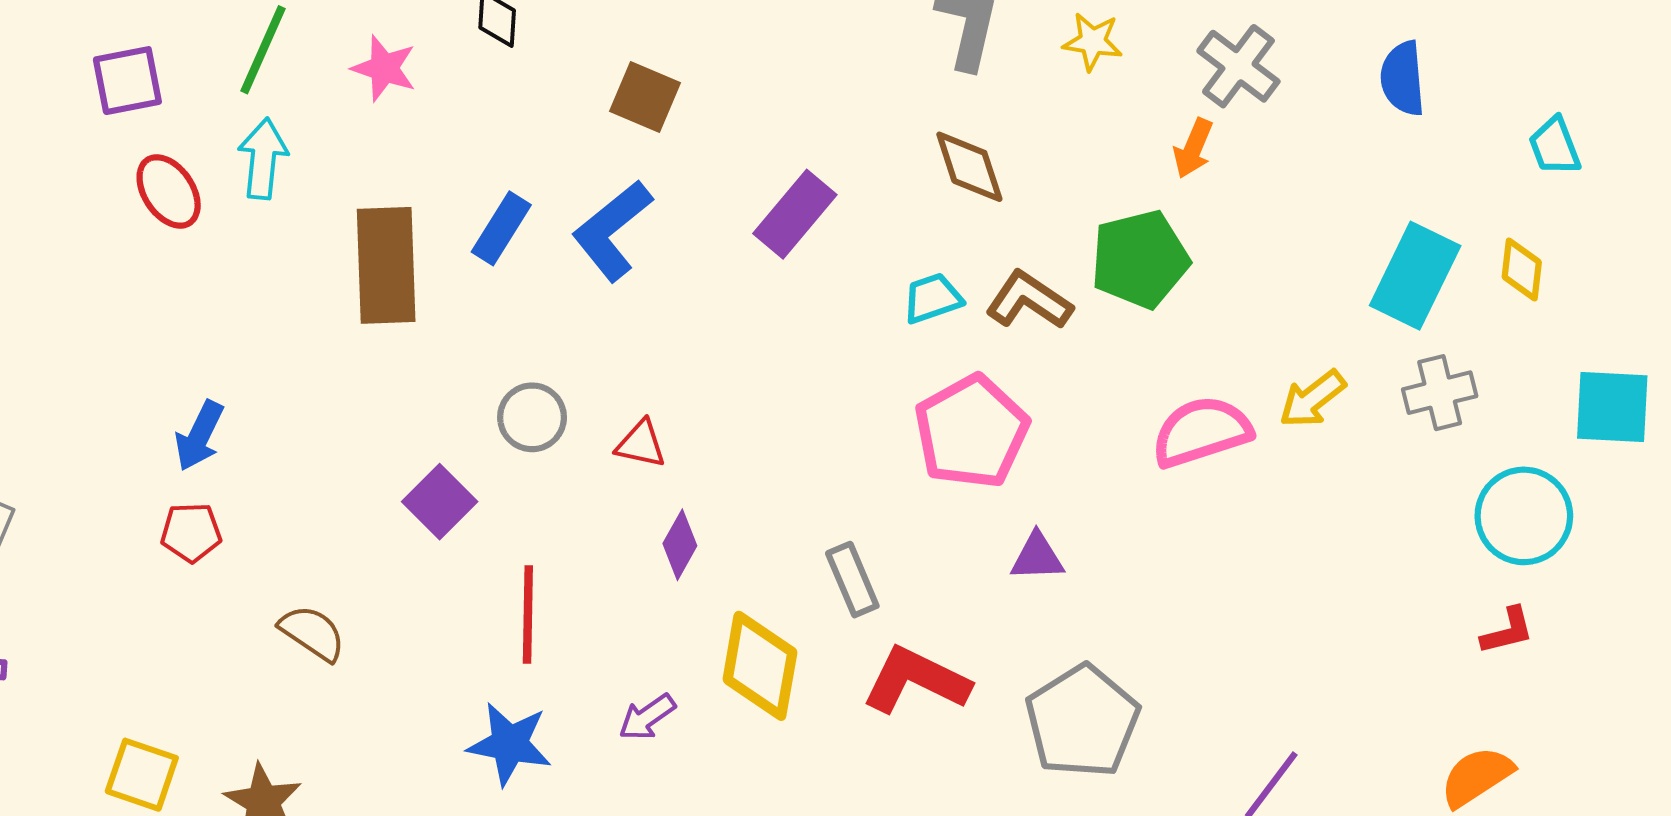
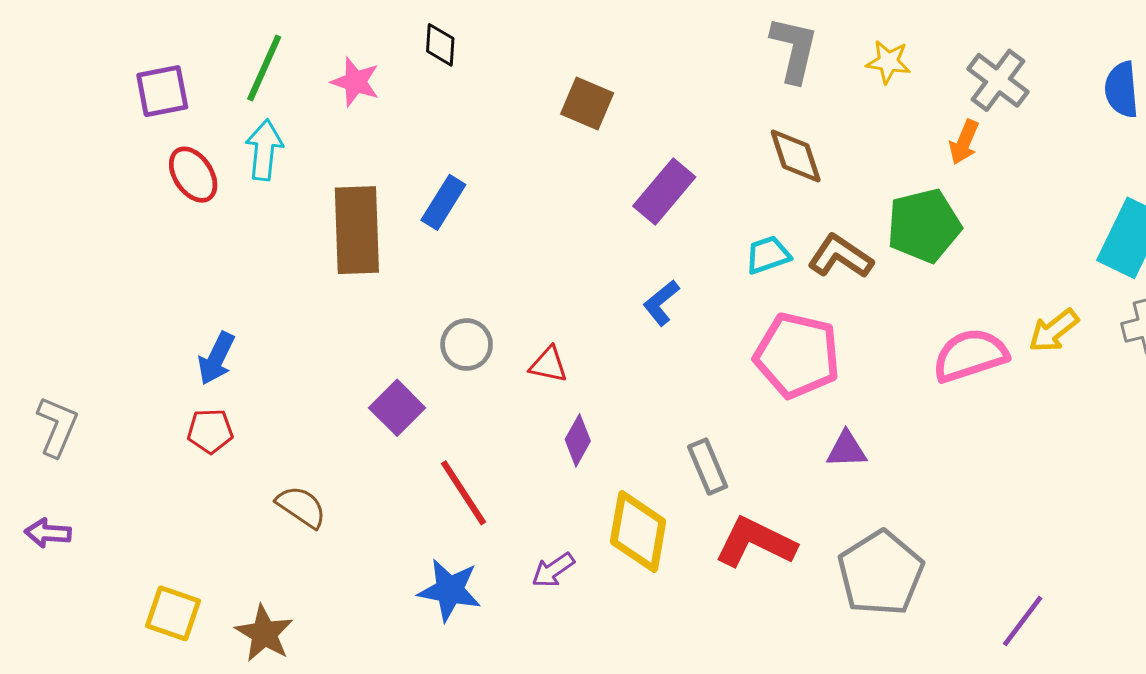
brown square: (645, 97) -> (587, 104), moved
blue L-shape: (612, 230) -> (661, 303), moved, size x0.6
pink pentagon: (971, 432) -> (797, 355), turned -30
red line: (528, 614) -> (463, 493), turned -34

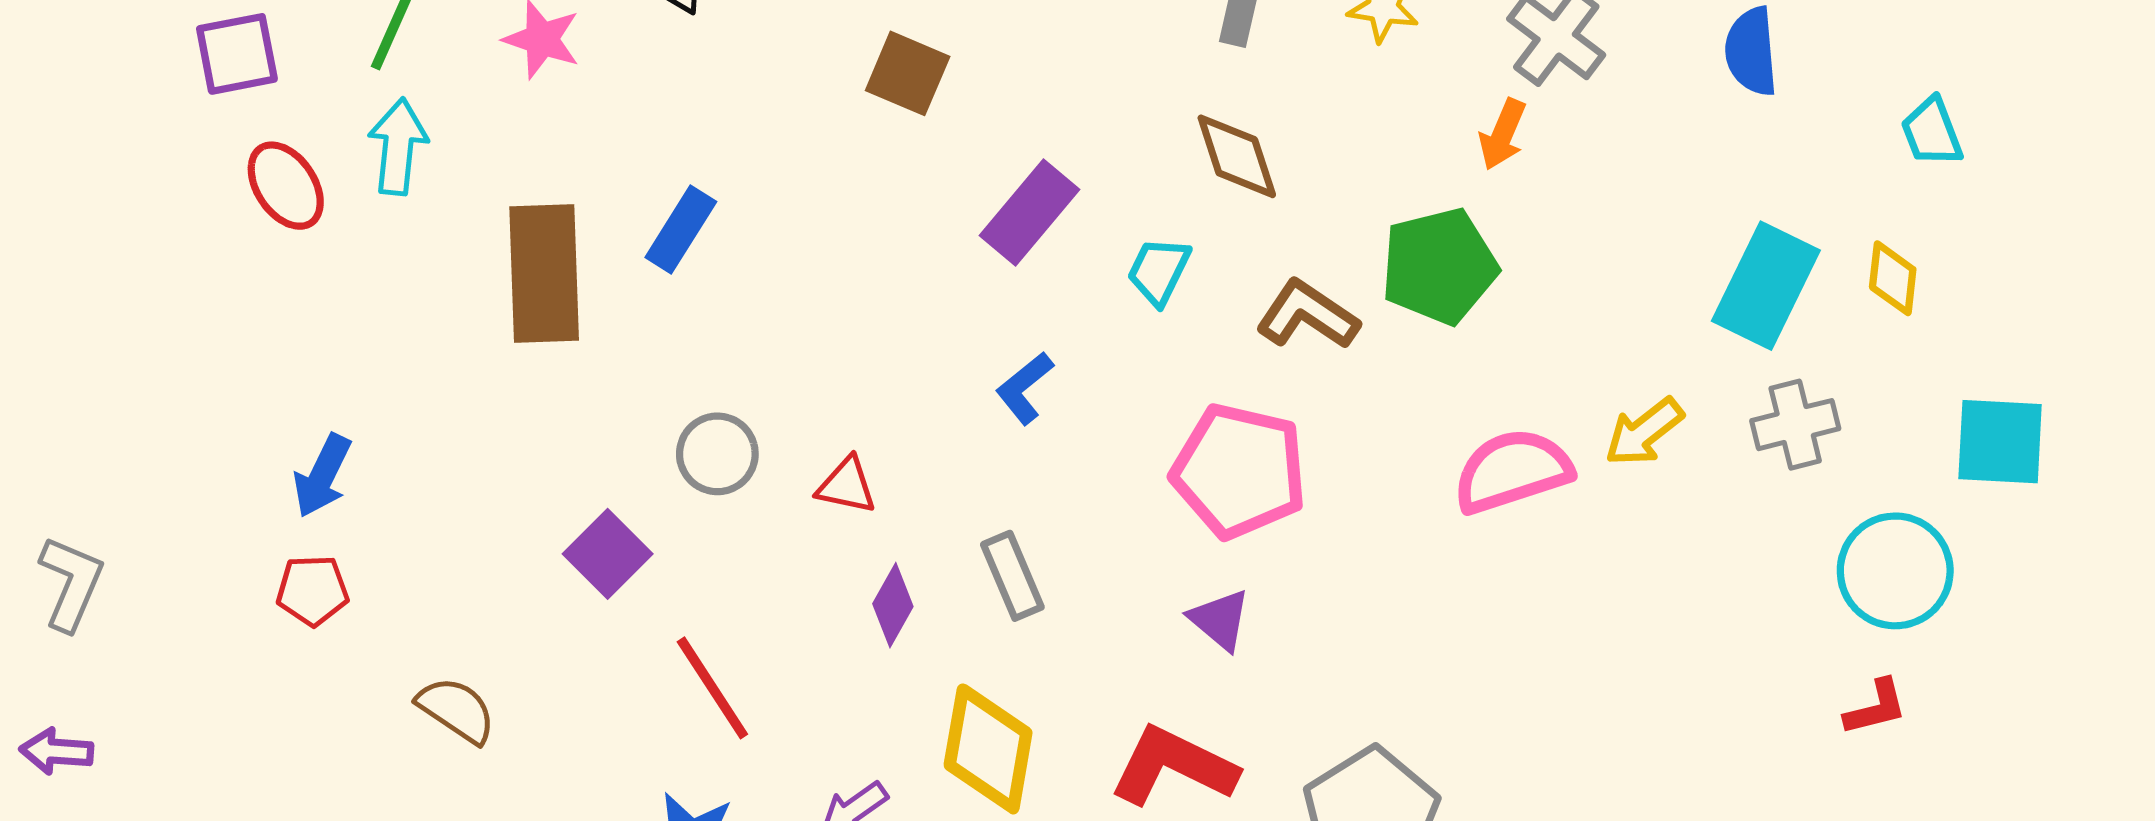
cyan trapezoid: (768, 255) -> (1159, 271), moved, turned -45
purple triangle: (847, 450) -> (1220, 620), moved, turned 42
gray rectangle: (708, 467) -> (1012, 576), moved

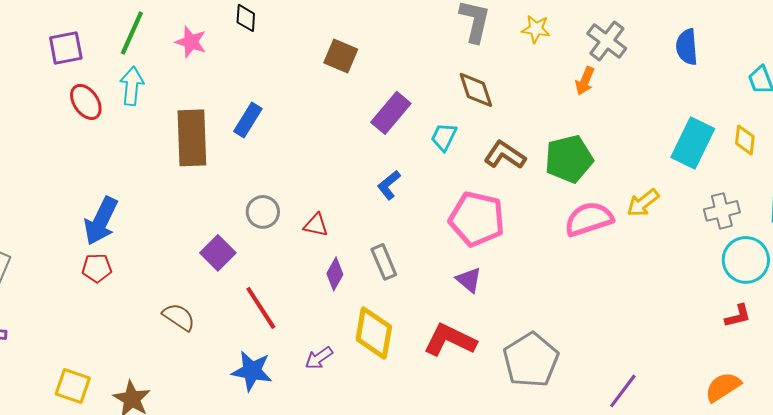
green pentagon: (1439, 266) -> (569, 159), moved
gray cross: (1795, 425) -> (722, 211), moved
blue arrow: (322, 476) -> (101, 221), size x1.4
brown semicircle: (456, 710) -> (179, 317), moved

